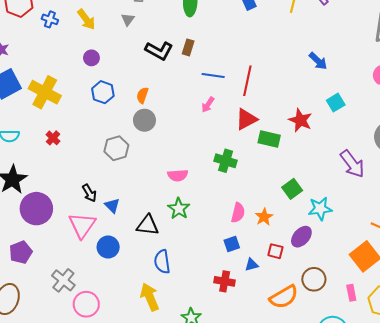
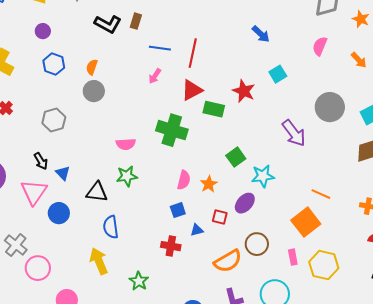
gray hexagon: (116, 148) -> (54, 120), moved
green cross: (226, 161) -> (172, 130), size x1.4
green star: (179, 209) -> (127, 176), turned 30

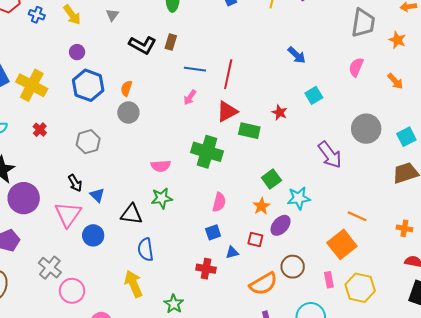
blue hexagon: (54, 64) -> (88, 85), size x1.4
red star: (244, 91) -> (280, 112), size x0.7
orange star: (209, 184) -> (261, 206), moved

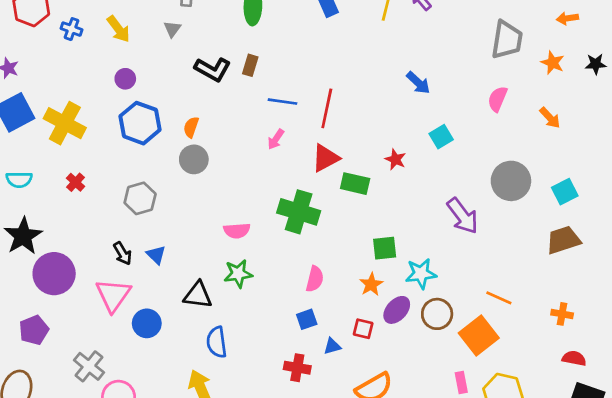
green square: (271, 179) -> (385, 248), turned 30
blue triangle: (97, 195) -> (156, 255), moved
brown circle: (293, 267) -> (437, 314), moved

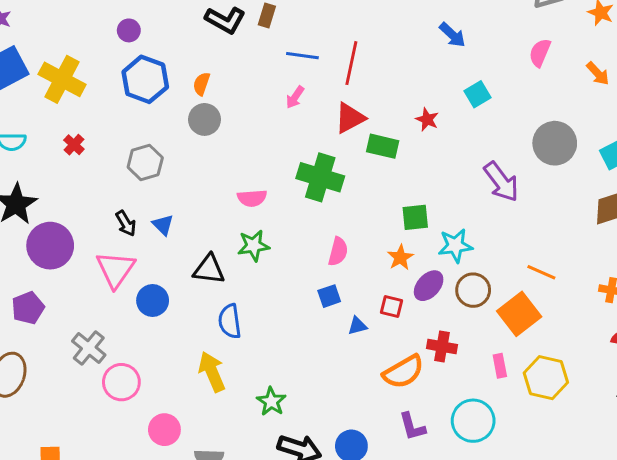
red cross: (297, 368) -> (442, 347), moved

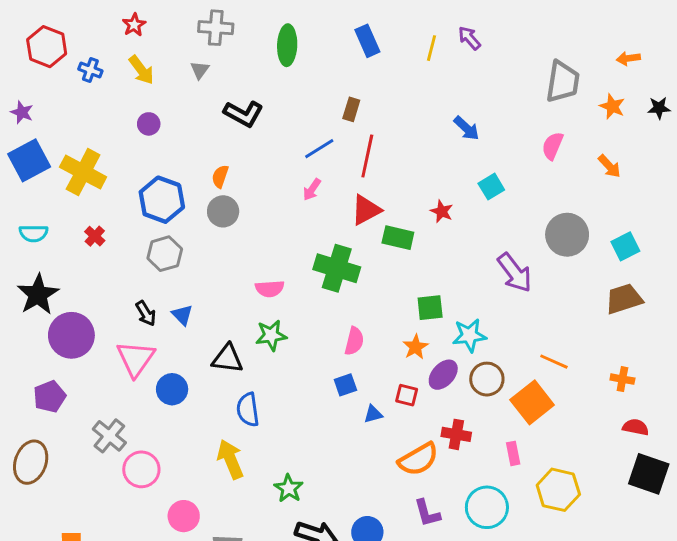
brown rectangle: (267, 16) -> (351, 109), moved
blue line: (302, 56) -> (319, 149), turned -40
blue hexagon: (145, 79) -> (162, 200), moved
yellow hexagon: (546, 378) -> (558, 490), moved

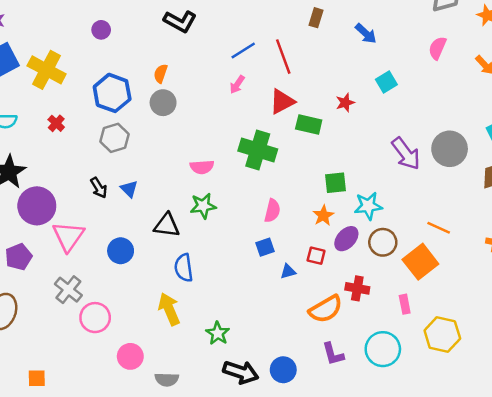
brown rectangle: (351, 109) -> (316, 18), moved
red line: (367, 156) -> (283, 57), turned -32
red star: (442, 211) -> (345, 103), turned 30
gray circle: (567, 235) -> (450, 149), moved
pink triangle: (136, 359) -> (68, 236), moved

